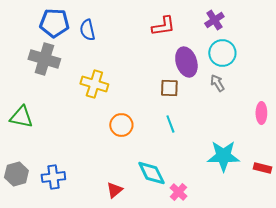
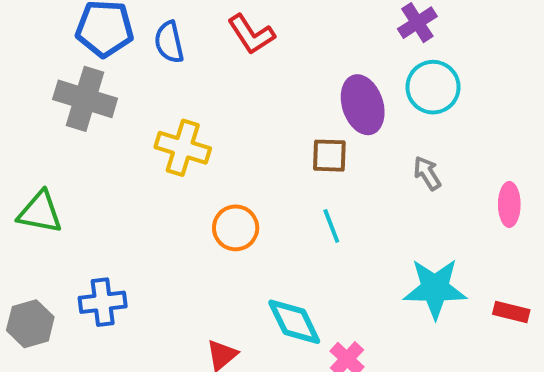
red L-shape: (163, 26) -> (251, 34), moved, turned 65
gray arrow: (217, 83) -> (427, 173), moved
blue cross: (53, 177) -> (103, 302), moved

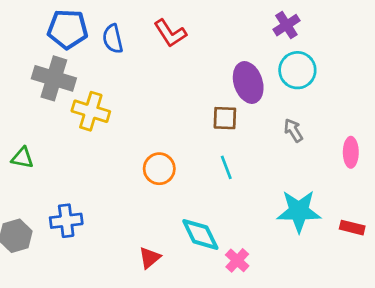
yellow cross: (183, 148) -> (91, 111), moved
green triangle: (40, 212) -> (22, 158), size x0.7

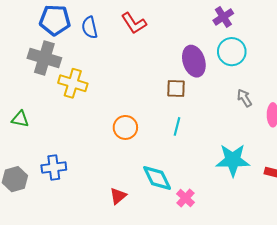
gray arrow: (293, 130) -> (244, 98), moved
cyan line: (226, 167) -> (177, 126), turned 36

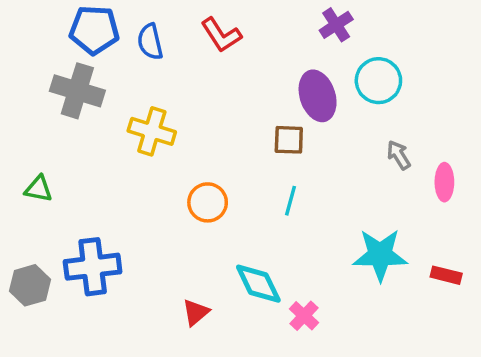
purple cross: (223, 17) -> (336, 25), moved
yellow cross: (73, 83) -> (152, 131), moved
blue cross: (54, 167) -> (93, 267), size x1.4

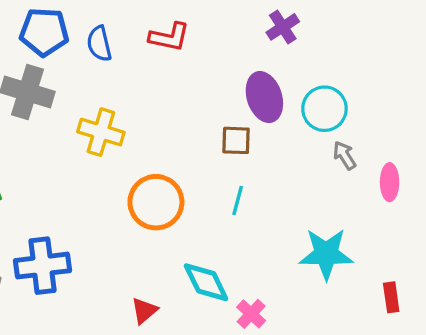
red L-shape: (221, 35) -> (169, 37), turned -45
cyan circle: (378, 81) -> (324, 109), moved
orange circle: (208, 202) -> (156, 202), size x1.4
red rectangle: (446, 275) -> (391, 297), moved, turned 68

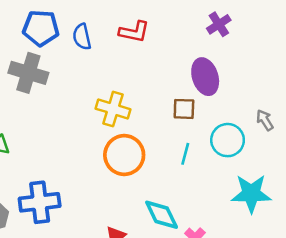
cyan circle: (324, 109) -> (228, 140), moved
yellow cross: (101, 132) -> (113, 109), moved

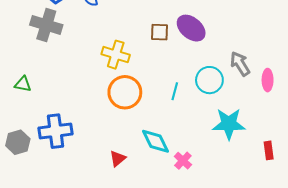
purple ellipse: (205, 77) -> (191, 28), turned -32
brown square: (184, 109) -> (159, 32), moved
gray arrow: (265, 120) -> (240, 64), size x1.4

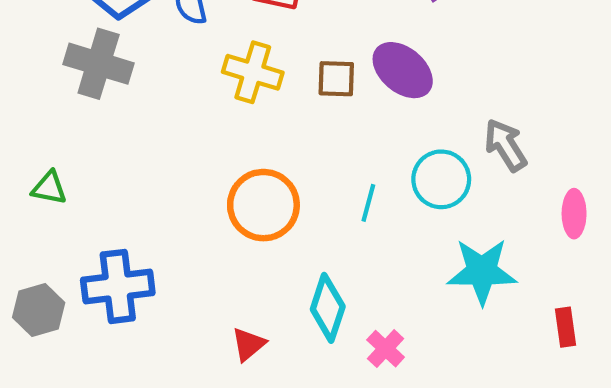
yellow cross: (116, 55) -> (253, 72), moved
pink ellipse: (268, 80) -> (574, 214), moved
cyan diamond: (155, 141) -> (328, 308), turned 44

